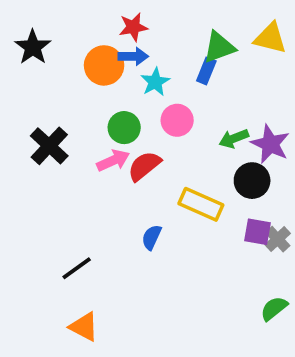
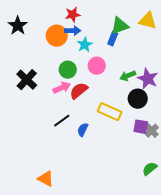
black line: (77, 268) -> (62, 121), moved

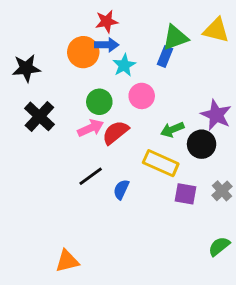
black star: (18, 26) -> (26, 68), moved, turned 30
green arrow: (128, 76) -> (172, 130), moved
purple square: (141, 127) -> (185, 194), moved
orange triangle: (46, 179) -> (67, 261), turned -42

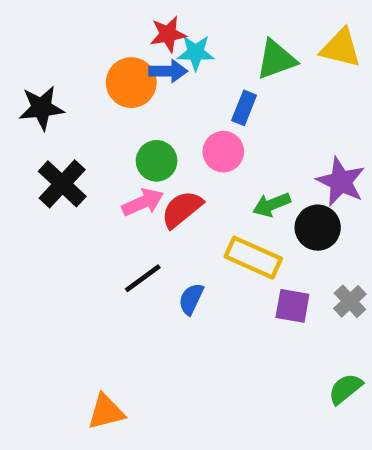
blue rectangle: (165, 57) -> (244, 108), moved
cyan star: (124, 65) -> (196, 53), moved, turned 30

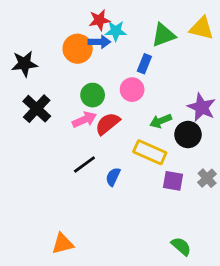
green semicircle: (345, 389) -> (181, 246), moved, turned 80

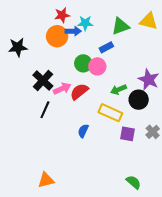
red star: (99, 20) -> (62, 15), moved
blue rectangle: (144, 64) -> (106, 47), turned 40
green circle: (93, 95) -> (83, 63), moved
black cross: (37, 109) -> (43, 81), moved
black line: (84, 165) -> (45, 110), moved, turned -30

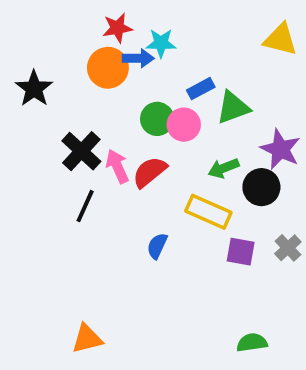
green triangle: (120, 26) -> (233, 108), moved
black star: (18, 47) -> (34, 89), turned -30
pink arrow: (62, 89) -> (117, 166), turned -90
green semicircle: (134, 182) -> (252, 343), turned -49

